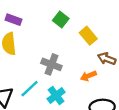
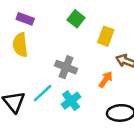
yellow rectangle: (88, 36) -> (106, 36), turned 60
orange arrow: (88, 76) -> (106, 80), turned 147

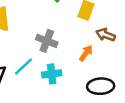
cyan cross: (71, 101) -> (52, 74), turned 30

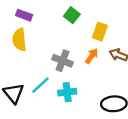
orange arrow: (86, 53) -> (92, 56), moved

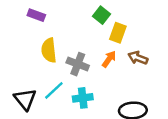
green square: (72, 15) -> (102, 15), moved
yellow semicircle: (19, 40) -> (49, 50), moved

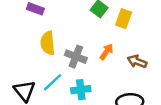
yellow rectangle: (118, 33) -> (124, 19), moved
brown arrow: (138, 58) -> (137, 61), moved

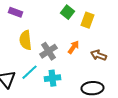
gray cross: (76, 57) -> (48, 51), turned 36

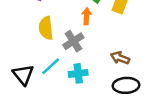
orange arrow: (73, 47) -> (87, 16), moved, turned -32
brown arrow: (98, 55) -> (120, 58), moved

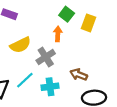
yellow semicircle: (46, 28) -> (20, 45), turned -110
brown arrow: (120, 58) -> (79, 75), moved

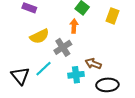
yellow rectangle: (89, 23) -> (112, 16), moved
cyan cross: (50, 87) -> (76, 75), moved

